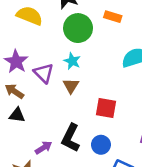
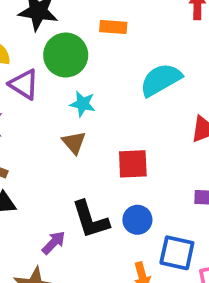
cyan star: (72, 61) -> (83, 104), moved
purple triangle: (44, 73) -> (24, 84), moved
black L-shape: (71, 138) -> (90, 220), turned -32

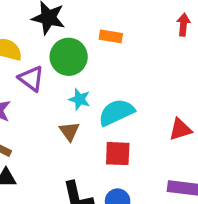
cyan semicircle: (161, 80) -> (116, 112), moved

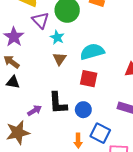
cyan star: (79, 99) -> (57, 37), moved

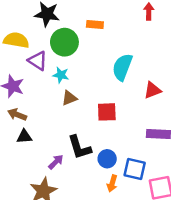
cyan semicircle: (92, 52) -> (122, 67), moved, turned -40
brown triangle: (60, 59) -> (69, 98), turned 48
blue circle: (83, 110) -> (107, 159), moved
orange arrow: (78, 141) -> (112, 183), turned 32

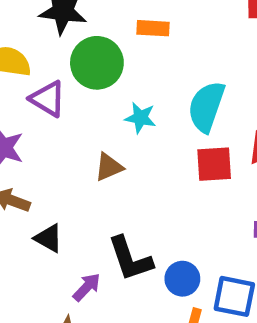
cyan star: (61, 75) -> (140, 118), moved
red square: (107, 112) -> (214, 164), moved
black triangle: (24, 137) -> (49, 238), moved, turned 35

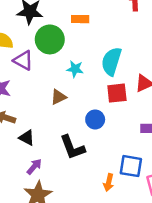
blue circle: (182, 279) -> (95, 119), moved
purple arrow: (87, 287) -> (34, 167), moved

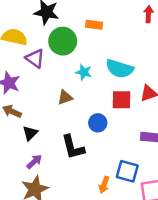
cyan semicircle: (111, 61) -> (120, 69), turned -96
black triangle: (27, 138) -> (30, 133), turned 42

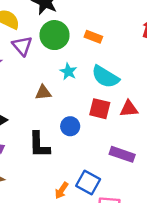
orange rectangle: (94, 25) -> (93, 37), moved

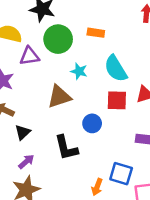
purple triangle: (22, 46) -> (29, 56), turned -45
cyan semicircle: (105, 77) -> (116, 69), turned 40
brown triangle: (43, 92) -> (59, 97), size x1.5

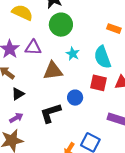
orange rectangle: (96, 33) -> (114, 29), moved
purple triangle: (29, 56) -> (33, 48), moved
black L-shape: (66, 148) -> (50, 113), turned 75

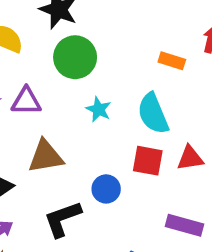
brown triangle: (53, 71) -> (46, 157), moved

